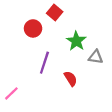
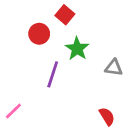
green star: (76, 41) -> (77, 49), moved
red semicircle: (71, 79) -> (107, 116), moved

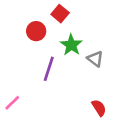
gray triangle: (114, 68) -> (95, 59), moved, turned 30

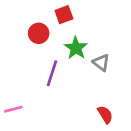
red square: (60, 14) -> (64, 15), turned 30
pink line: (12, 103) -> (13, 109), turned 30

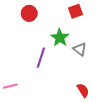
red square: (64, 15) -> (76, 11), moved
red circle: (39, 33) -> (29, 13), moved

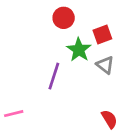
red square: (76, 11) -> (102, 34), moved
red circle: (29, 13) -> (64, 18), moved

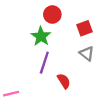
green star: (79, 50) -> (41, 36), moved
red semicircle: (109, 119) -> (64, 81), moved

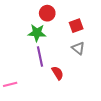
green star: (41, 36) -> (37, 33), turned -30
purple line: (44, 63) -> (40, 57), turned -30

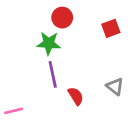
red square: (76, 26) -> (111, 28), moved
gray triangle: (78, 48) -> (115, 87), moved

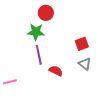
red square: (111, 28) -> (82, 44), moved
red semicircle: (76, 96) -> (56, 71), turned -32

